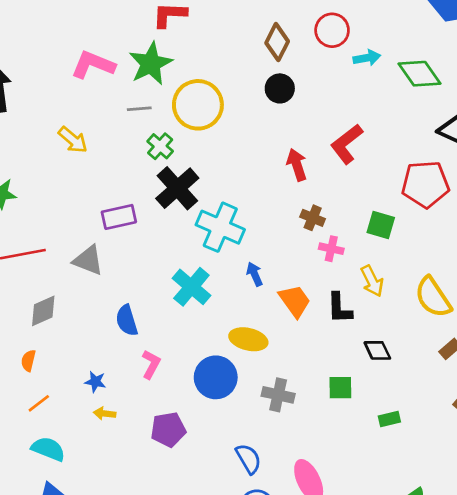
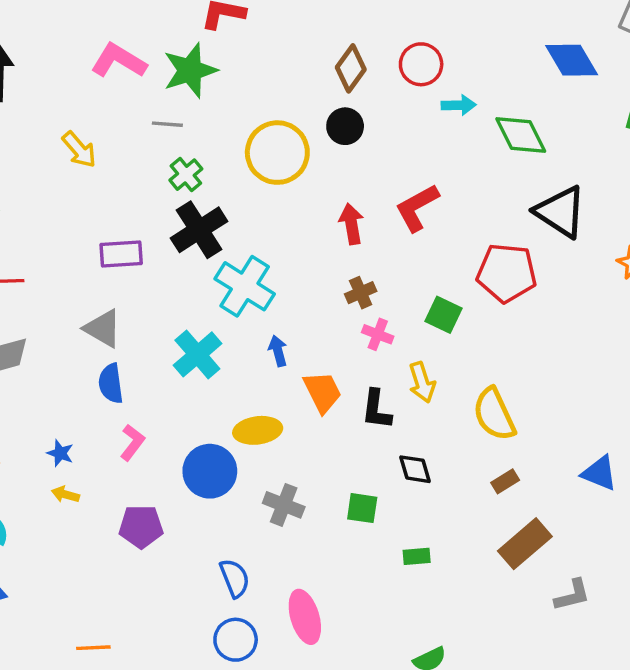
yellow circle: (198, 105) -> (277, 153), moved
brown cross: (313, 218) -> (361, 293), turned 35
gray triangle: (88, 260) -> (103, 328), moved
yellow ellipse: (248, 339) -> (258, 430), turned -30

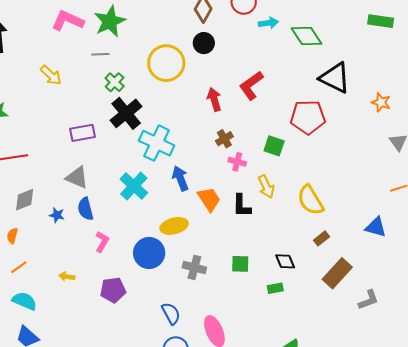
blue arrow: (278, 351) -> (180, 178), size x1.4
blue star: (60, 453) -> (57, 215), moved
black diamond: (415, 469) -> (285, 261), moved

